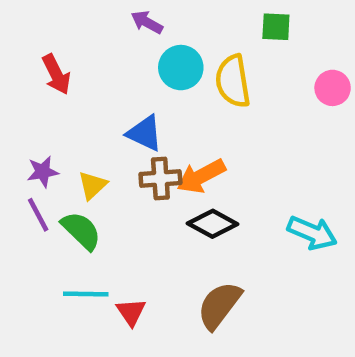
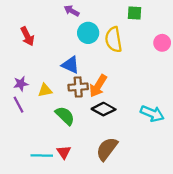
orange arrow: (201, 176) -> (98, 86), turned -30
yellow triangle: (93, 185) -> (45, 90), turned 32
green semicircle: (81, 231) -> (65, 116), moved
cyan line: (86, 294) -> (42, 155), moved

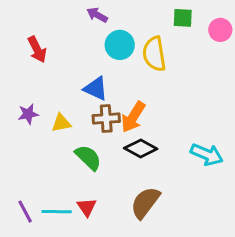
pink circle: (162, 43) -> (220, 30), moved
purple line: (19, 105) -> (25, 212), moved

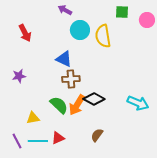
orange arrow: (133, 117) -> (77, 105), moved
yellow triangle: (61, 123) -> (33, 118), moved
brown semicircle: (145, 203) -> (97, 135), size x0.6
red triangle: (87, 207) -> (58, 138), turned 40

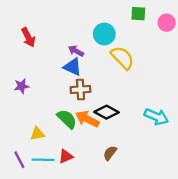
purple arrow: (65, 10) -> (76, 51), moved
cyan circle: (80, 30) -> (104, 34), moved
yellow semicircle: (103, 36) -> (122, 58), moved, turned 145
orange arrow: (77, 105) -> (87, 119), turned 85

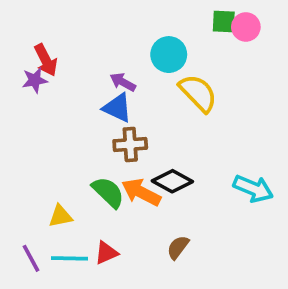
pink circle: (167, 23) -> (246, 27), moved
purple star: (22, 86) -> (35, 80), moved

